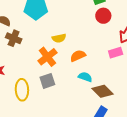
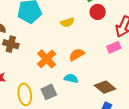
yellow semicircle: (59, 38) -> (67, 22), moved
cyan semicircle: (85, 77) -> (71, 78), moved
gray square: (47, 81) -> (49, 92), moved

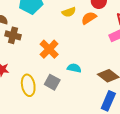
orange semicircle: (77, 55) -> (89, 18), moved
gray square: (49, 92) -> (52, 82), turned -35

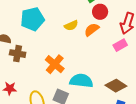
cyan semicircle: (74, 68) -> (81, 81), size x1.6

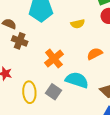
orange semicircle: (92, 30) -> (95, 54), moved

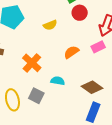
cyan semicircle: (77, 80) -> (58, 81), size x0.6

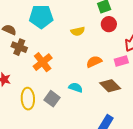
orange cross: (32, 63) -> (43, 62), moved
brown diamond: (92, 87) -> (110, 86), moved

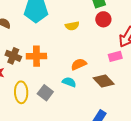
brown cross: (19, 47) -> (13, 56), moved
orange cross: (43, 62) -> (36, 56), turned 36
orange semicircle: (94, 62) -> (79, 64), moved

